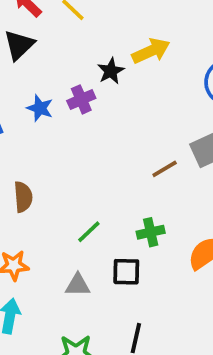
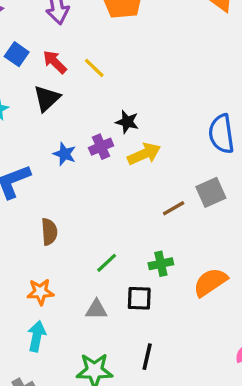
yellow arrow: (151, 51) -> (144, 154), moved
black star: (111, 71) -> (127, 122), turned -30

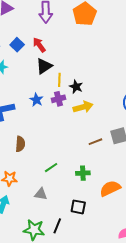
blue square: (17, 54) -> (17, 45), moved
yellow line: (94, 68) -> (59, 80), moved, turned 40
black triangle: (47, 98) -> (44, 66), moved
black square: (139, 298) -> (78, 207), moved
black line: (147, 357) -> (57, 226), moved

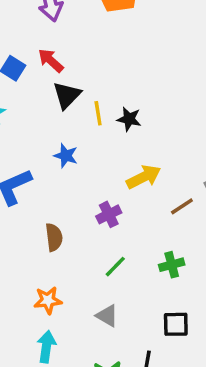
purple cross: (58, 99) -> (109, 214), moved
yellow arrow: (83, 107) -> (144, 177), moved
gray triangle: (41, 194) -> (107, 316), turned 32

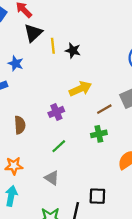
blue star: (66, 156) -> (16, 63), moved
green cross: (172, 265) -> (99, 134), moved
black square: (176, 324) -> (97, 196), moved

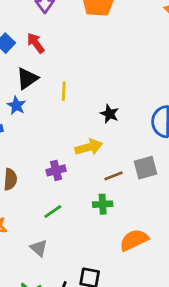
black triangle: (33, 33) -> (27, 78), moved
black star: (73, 50) -> (109, 114), moved

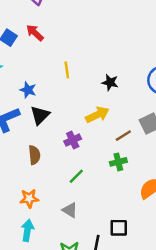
black triangle: (27, 78) -> (40, 115), moved

